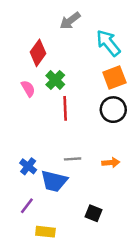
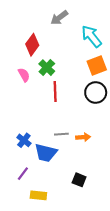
orange arrow: (111, 163) -> (83, 137), moved

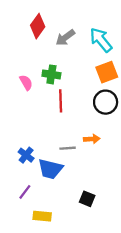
gray arrow: (59, 18) -> (65, 38), moved
red diamond: (32, 45) -> (38, 26), moved
green cross: (47, 68) -> (51, 74), turned -35
orange arrow: (83, 137) -> (92, 139), moved

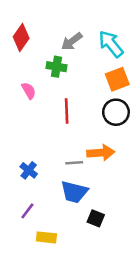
red diamond: (38, 26) -> (21, 38), moved
green cross: (51, 74) -> (57, 67), moved
orange arrow: (92, 139) -> (101, 153), size x1.5
blue trapezoid: (50, 169) -> (74, 192), moved

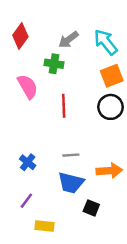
pink semicircle: (29, 91) -> (28, 87), size x1.5
orange arrow: (101, 153) -> (109, 171), moved

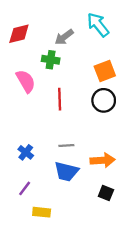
red diamond: (20, 36) -> (19, 34), turned 40
cyan arrow: (106, 42) -> (98, 25), moved
black square: (91, 208) -> (106, 193), moved

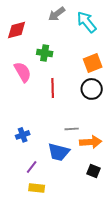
gray arrow: (64, 37) -> (57, 14), moved
gray line: (66, 146) -> (72, 129), moved
blue cross: (26, 152) -> (23, 135), turned 32
purple line: (25, 188) -> (32, 167), moved

